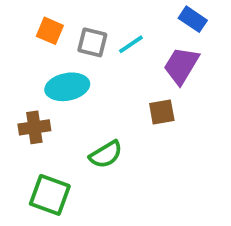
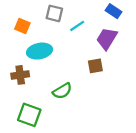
orange square: (50, 31) -> (22, 26), moved
gray square: (92, 42) -> (54, 13), moved

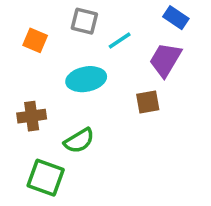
cyan ellipse: (40, 51) -> (86, 79), moved
green semicircle: (62, 91) -> (79, 141), moved

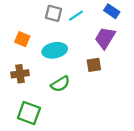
orange square: (35, 40) -> (22, 39), moved
cyan line: (120, 40) -> (76, 16), moved
green semicircle: (79, 141) -> (60, 84), moved

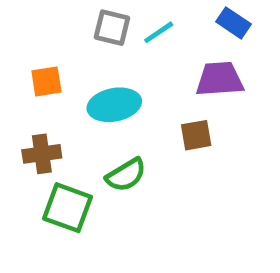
purple trapezoid: (105, 38) -> (219, 79), turned 55
orange square: (22, 39) -> (46, 81), turned -32
green square: (29, 113) -> (68, 208), moved

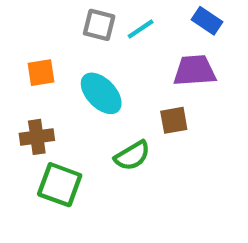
cyan ellipse: (114, 105) -> (101, 93), turned 57
green semicircle: (126, 175) -> (132, 156), moved

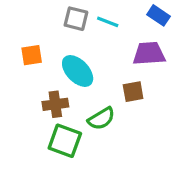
cyan line: (141, 29) -> (108, 22), turned 55
brown cross: (37, 137) -> (55, 104), moved
green square: (60, 185) -> (65, 141), moved

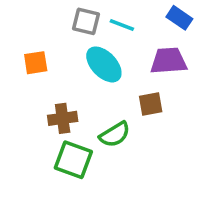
cyan ellipse: (78, 71) -> (104, 64), moved

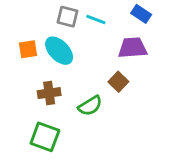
cyan ellipse: (104, 64) -> (59, 51), moved
brown square: (151, 104) -> (118, 82), turned -36
green square: (73, 160) -> (45, 137), moved

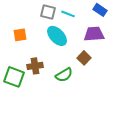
cyan ellipse: (59, 51) -> (57, 36), moved
green square: (45, 137) -> (14, 77), moved

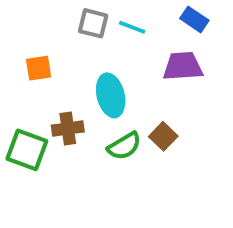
cyan ellipse: (57, 36) -> (111, 95), moved, turned 30
brown square: (84, 58) -> (163, 136), moved

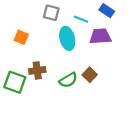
cyan line: (132, 27) -> (81, 19), moved
orange square: (39, 68) -> (21, 37), turned 32
cyan ellipse: (111, 95) -> (67, 38), moved

